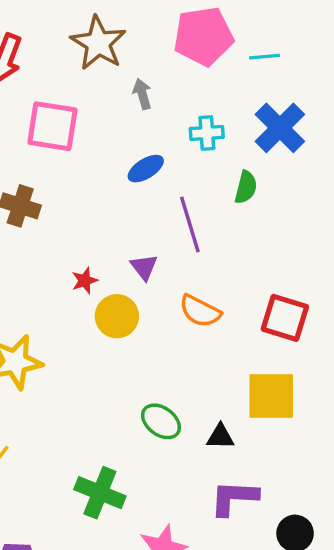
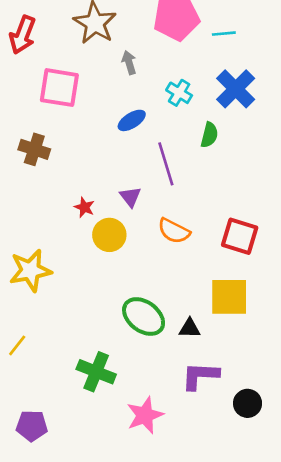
cyan cross: (207, 133) -> (179, 93), turned 35
red star: (85, 281) -> (84, 207), turned -30
green ellipse: (161, 421) -> (144, 316), size x1.4

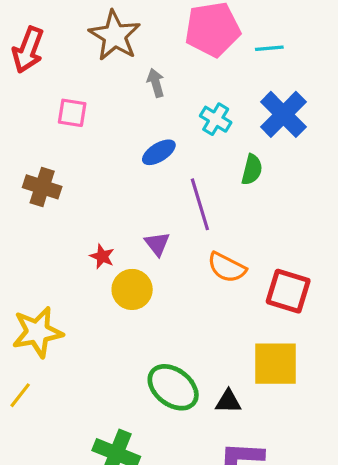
pink square: (59, 88) -> (72, 113), size x0.6
orange semicircle: (174, 231) -> (227, 267), moved
yellow line: (17, 345) -> (20, 395), moved

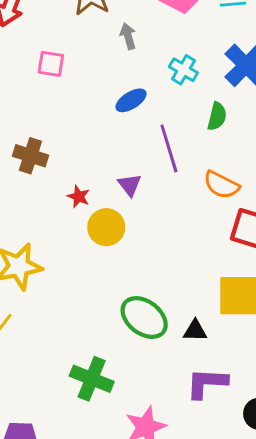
brown cross: (42, 187) -> (30, 156), moved
orange semicircle: (227, 267) -> (221, 185), moved

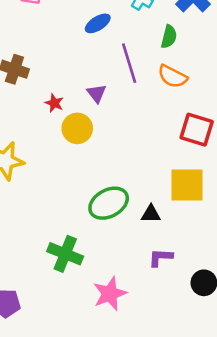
orange semicircle: (221, 185) -> (173, 76), moved
green ellipse: (144, 318) -> (109, 203), turned -66
purple L-shape: (207, 383) -> (160, 257), size x0.7

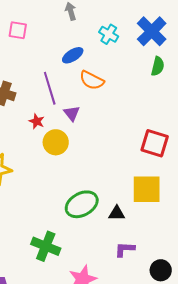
green semicircle: (169, 37) -> (158, 66), moved
purple line: (129, 63) -> (50, 88), moved
orange semicircle: (173, 76) -> (92, 80), moved

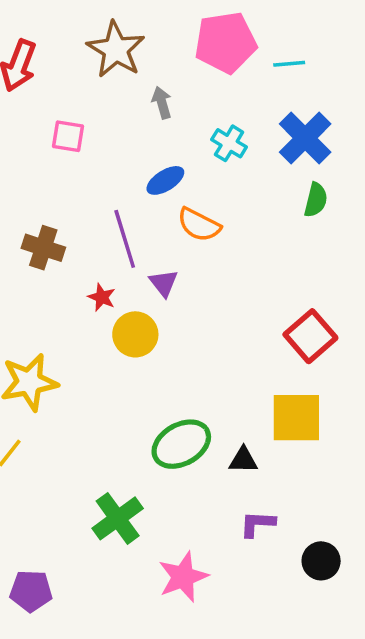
red square: (155, 143) -> (310, 336), turned 32
green cross: (46, 246) -> (118, 518), turned 32

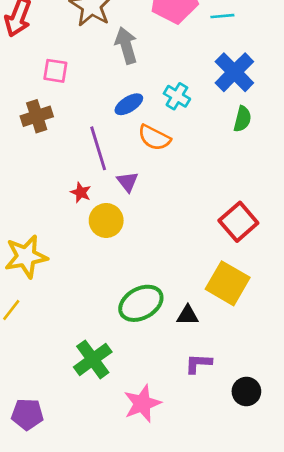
gray arrow: (162, 103) -> (126, 45), size x1.5
cyan cross: (229, 143) -> (177, 96), moved
brown cross: (43, 248) -> (37, 116), moved, turned -36
yellow square: (296, 418) -> (228, 283), turned 30

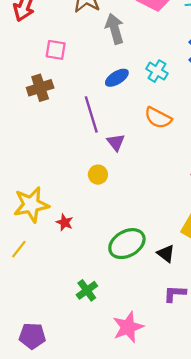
orange semicircle: (154, 138) -> (158, 118), moved
red star: (81, 192) -> (65, 222), moved
yellow circle: (106, 220) -> (98, 175), size x0.7
black triangle: (188, 315) -> (166, 254), turned 36
green cross: (93, 359) -> (87, 290), size x0.7

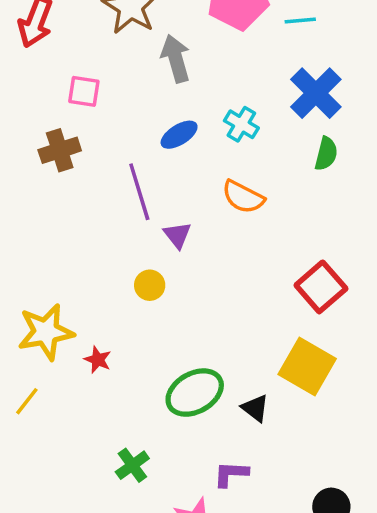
purple L-shape: (175, 294) -> (231, 474), moved

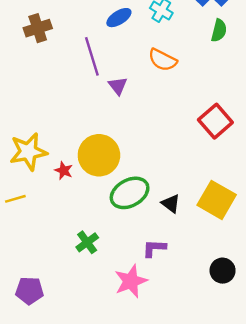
yellow circle: (150, 285) -> (99, 155), moved, size x2.0
yellow square: (307, 367) -> (217, 200), moved
yellow line: (27, 401) -> (15, 199), turned 36

